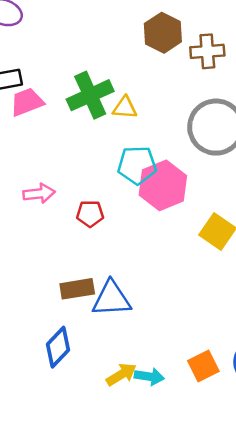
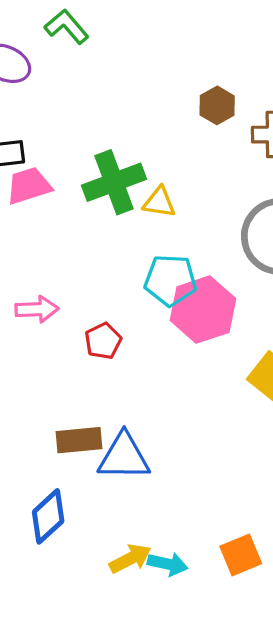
brown hexagon: (163, 33) -> (217, 105), size x0.7
red pentagon: (90, 214) -> (103, 341), turned -30

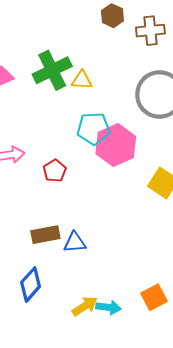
blue triangle: (124, 457) -> (75, 242), size x0.7

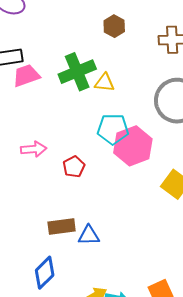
brown hexagon: (112, 16) -> (114, 26), moved

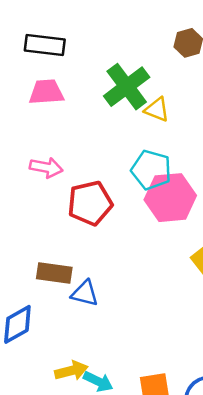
green cross: (77, 72) -> (127, 87), turned -30
pink trapezoid: (26, 75) -> (46, 92), moved
red pentagon: (74, 167) -> (90, 203), size x1.6

